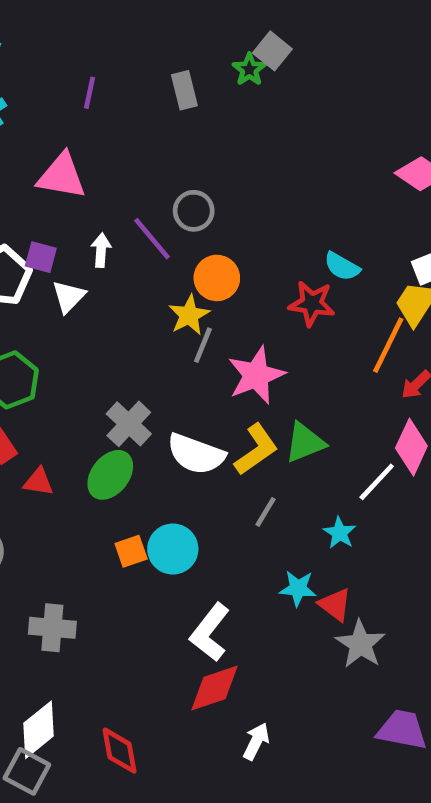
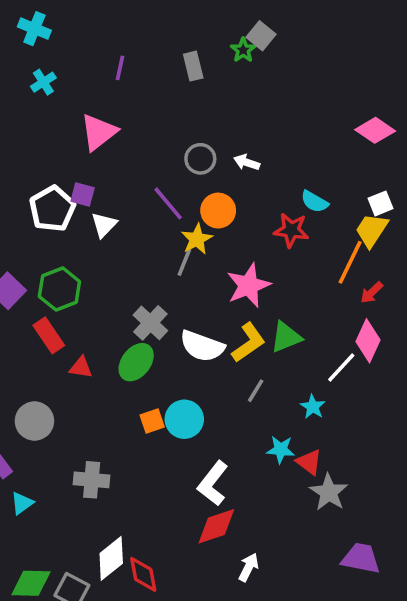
pink triangle: (62, 176) -> (99, 132), turned -48
purple line: (152, 239) -> (168, 203), moved
white arrow: (101, 250) -> (247, 162), moved, turned -75
gray line: (203, 345) -> (184, 262), moved
white diamond: (38, 730) -> (111, 558), moved

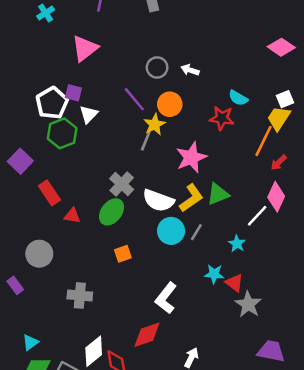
green hexagon: (59, 289) -> (62, 133), moved
cyan circle: (184, 419) -> (171, 231), moved
cyan triangle: (22, 503) -> (30, 342), moved
red diamond: (216, 526) -> (147, 335), moved

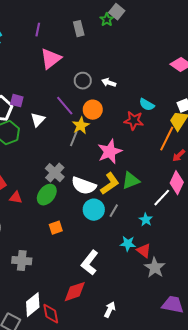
pink triangle: (85, 48) -> (51, 59), moved
white triangle: (89, 114) -> (38, 120), moved

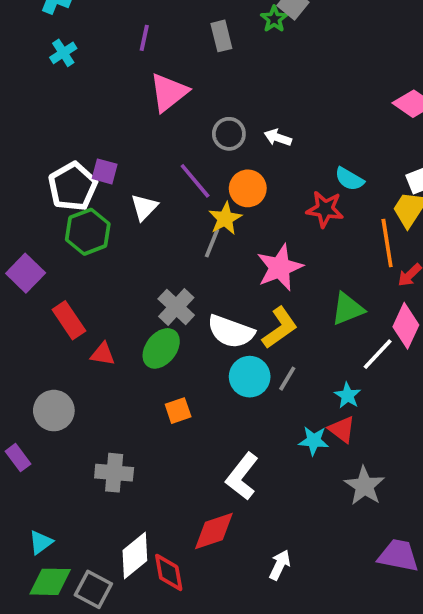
orange line: (167, 139) -> (387, 243), turned -35
green triangle: (131, 181) -> (348, 309), moved
red triangle: (144, 251) -> (342, 429), moved

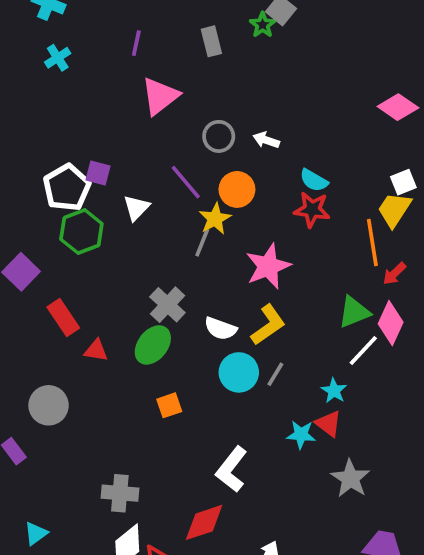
cyan semicircle: (349, 179) -> (314, 180), moved
green triangle: (348, 309) -> (354, 312), moved
white semicircle: (231, 331) -> (221, 329), size x0.7
gray cross: (114, 473) -> (120, 493), moved

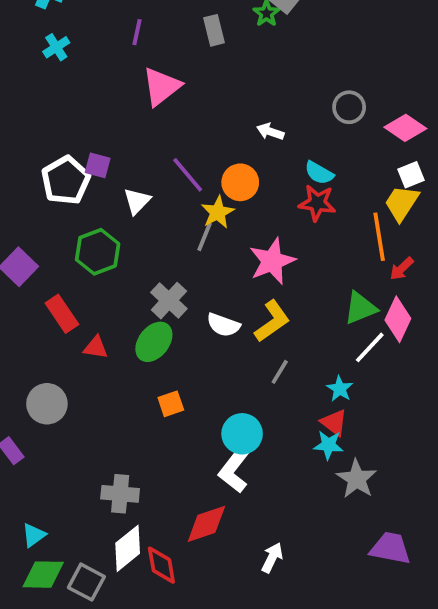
pink diamond: (398, 107) -> (405, 128), moved
gray circle: (219, 136) -> (349, 107), moved
green hexagon: (81, 232) -> (98, 252), moved
cyan circle: (239, 372) -> (242, 434), moved
cyan star: (301, 435) -> (328, 445), moved

